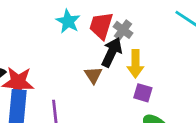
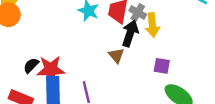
yellow arrow: (135, 64) -> (152, 25), moved

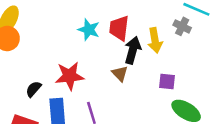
gray cross: (138, 13) -> (182, 26), moved
red star: (51, 69) -> (70, 76), moved

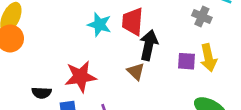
yellow arrow: (155, 40) -> (208, 58), moved
purple square: (167, 81) -> (186, 61), moved
black semicircle: (34, 89) -> (42, 93), turned -126

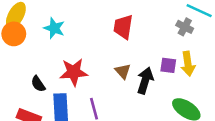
cyan star: (99, 25) -> (54, 28), moved
black arrow: (149, 45) -> (145, 81), moved
black semicircle: (42, 93) -> (38, 84), turned 49

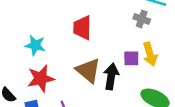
cyan star: (54, 28) -> (35, 45), moved
brown triangle: (123, 71) -> (88, 71), size x1.6

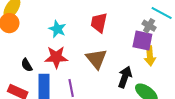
purple square: (131, 58) -> (142, 40), moved, size x1.5
black arrow: (111, 76) -> (125, 77), moved

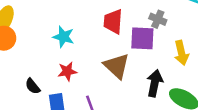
gray cross: (149, 26) -> (158, 19), moved
purple square: (142, 40) -> (142, 38), moved
red star: (56, 57) -> (67, 71), size x0.7

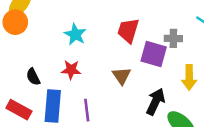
gray cross: (158, 19) -> (173, 38), turned -35
brown triangle: (117, 66) -> (122, 76), size x0.7

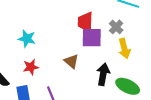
red trapezoid: (128, 30) -> (85, 22), moved
gray cross: (173, 38) -> (116, 27), moved, turned -32

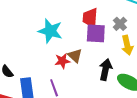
cyan star: (27, 39) -> (50, 31), moved, size x1.4
red star: (31, 67) -> (62, 61), moved

